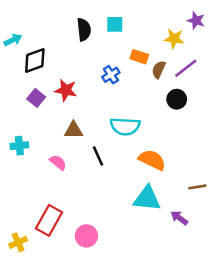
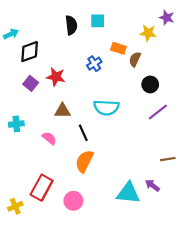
purple line: (186, 68) -> (158, 112), moved
orange semicircle: (152, 160) -> (84, 161), moved, turned -90
cyan triangle: (147, 199) -> (128, 193), moved

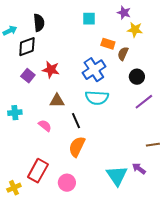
purple star: (167, 18) -> (124, 13), moved
black semicircle: (71, 25) -> (39, 23), moved
blue cross: (94, 64) -> (94, 70), moved, size x1.6
cyan triangle: (128, 193) -> (117, 176), turned 50

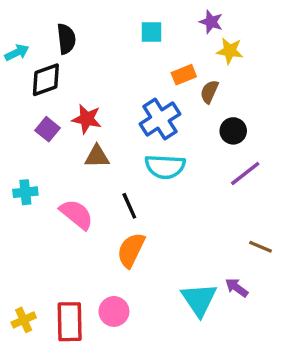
orange rectangle: (108, 44) -> (184, 75), turned -40
brown triangle: (57, 101) -> (97, 156), moved
pink semicircle: (45, 126) -> (76, 214), size x1.5
brown line: (153, 145) -> (260, 247), turned 32
red rectangle: (38, 171) -> (70, 322), moved, turned -30

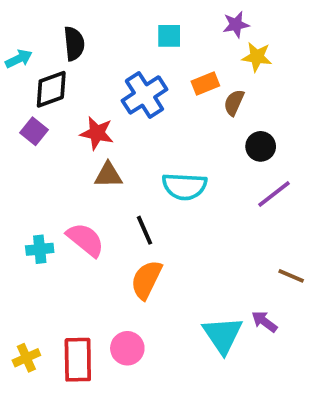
purple star: (211, 22) -> (236, 25), turned -30
blue cross: (160, 119) -> (144, 95), moved
purple square: (48, 129) -> (34, 131), moved
cyan cross: (25, 192) -> (40, 249), moved

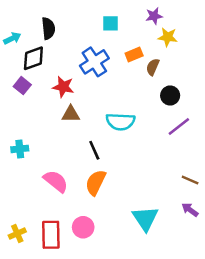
pink semicircle: (85, 240) -> (56, 181), moved
cyan cross: (40, 249) -> (20, 149), moved
purple arrow: (264, 322) -> (190, 210), moved

